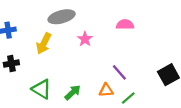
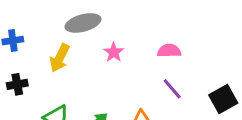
pink semicircle: (125, 25) -> (169, 51), moved
purple line: (119, 72) -> (172, 89), moved

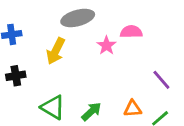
pink semicircle: (169, 51) -> (131, 32), moved

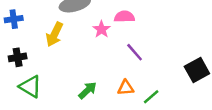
purple line: (161, 80) -> (135, 52), moved
green triangle: (53, 107) -> (30, 87), moved

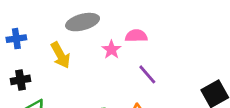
yellow arrow: (54, 34) -> (60, 55), turned -55

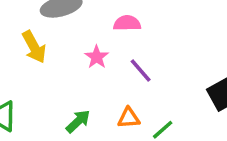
pink star: (111, 50) -> (97, 57), moved

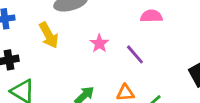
pink semicircle: (127, 23) -> (151, 16), moved

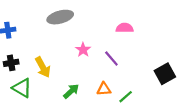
yellow arrow: (49, 35) -> (43, 67), moved

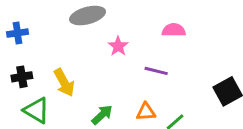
pink star: (83, 50) -> (118, 46), moved
purple line: (111, 58) -> (156, 71), turned -35

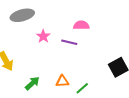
purple line: (156, 71) -> (69, 42), moved

